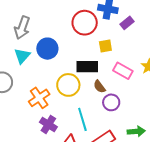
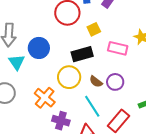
brown semicircle: (99, 87) -> (96, 82), moved

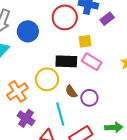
blue circle: (39, 48) -> (28, 31), moved
pink rectangle: (118, 48) -> (92, 62), moved

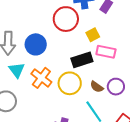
orange cross: (17, 91) -> (41, 78), moved

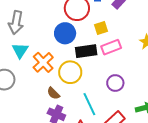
blue circle: (36, 44) -> (65, 33), moved
pink rectangle: (106, 52) -> (111, 47), turned -42
brown semicircle: (97, 87) -> (53, 93), moved

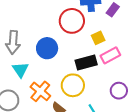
blue circle: (65, 33) -> (47, 48), moved
orange cross: (43, 62) -> (40, 91), moved

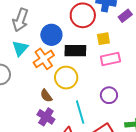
black rectangle: (86, 62) -> (75, 51), moved
orange cross: (40, 91) -> (44, 59), moved

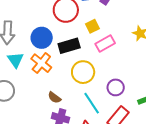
yellow circle: (66, 78) -> (83, 72), moved
purple circle: (109, 95) -> (116, 87), moved

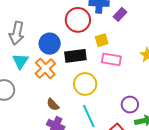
pink rectangle: (105, 44) -> (111, 59), turned 30
purple circle: (116, 87) -> (130, 105), moved

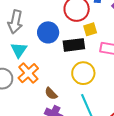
yellow square: (102, 40) -> (90, 29), moved
orange cross: (45, 68) -> (28, 73), moved

